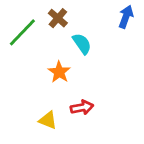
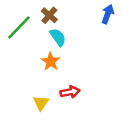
cyan semicircle: (82, 44) -> (58, 37), moved
yellow triangle: (48, 120) -> (41, 103), turned 42

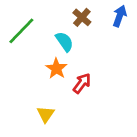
brown cross: (49, 15) -> (82, 17), moved
red arrow: (70, 92) -> (82, 83), moved, turned -42

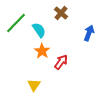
blue arrow: (120, 16) -> (89, 33), moved
cyan semicircle: (64, 42) -> (39, 30), moved

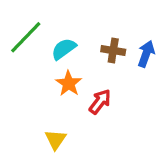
brown cross: (61, 13) -> (113, 51), moved, turned -32
cyan semicircle: (39, 30) -> (64, 49), turned -91

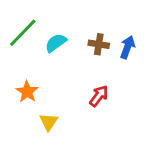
orange star: (69, 84) -> (27, 92), moved
red arrow: (100, 102) -> (99, 96), moved

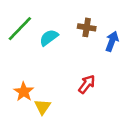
brown cross: (99, 44) -> (87, 27), moved
orange star: (27, 92) -> (24, 92), moved

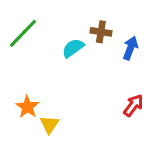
cyan semicircle: (49, 38) -> (73, 48), moved
red arrow: (87, 84) -> (133, 105), moved

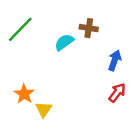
blue arrow: (130, 48) -> (115, 60), moved

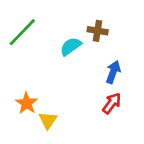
blue arrow: (115, 60) -> (113, 72), moved
red arrow: (117, 93) -> (112, 103), moved

